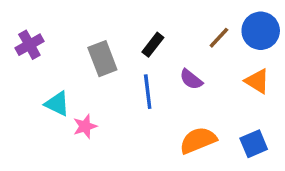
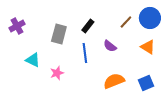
gray rectangle: (102, 59) -> (59, 34), turned 36
pink star: (85, 126) -> (57, 73), moved

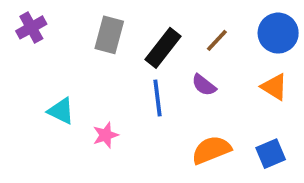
brown line: (126, 22) -> (217, 40), moved
purple cross: (17, 26) -> (31, 27), moved
black rectangle: (88, 26) -> (163, 48), size x1.5
gray rectangle: (59, 34) -> (109, 35), moved

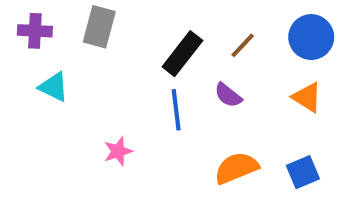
purple cross: (31, 27) -> (35, 31), turned 32
gray rectangle: (109, 35) -> (99, 27), moved
cyan triangle: (61, 111) -> (54, 87), moved

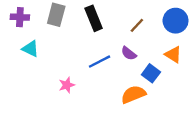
black rectangle: (182, 54) -> (94, 18), moved, turned -60
blue line: (176, 110) -> (99, 62), turned 70
blue square: (303, 172) -> (151, 73), moved, turned -30

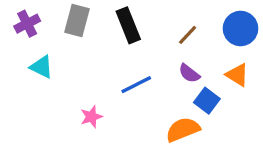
purple cross: (20, 17) -> (27, 24), turned -30
purple semicircle: (129, 53) -> (189, 73), moved

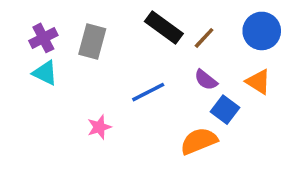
gray rectangle: (77, 20) -> (92, 41), moved
purple cross: (27, 24) -> (43, 38), moved
black rectangle: (128, 25) -> (164, 27), moved, turned -32

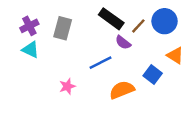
blue circle: (262, 31) -> (165, 21), moved
purple semicircle: (206, 80) -> (123, 42), moved
orange semicircle: (199, 141) -> (122, 90), moved

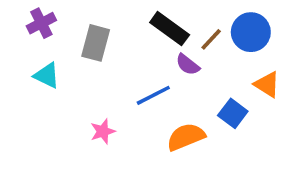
purple cross: (29, 26) -> (41, 23), moved

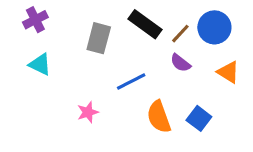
gray rectangle: (96, 43) -> (99, 38), moved
purple semicircle: (188, 65) -> (180, 63), moved
blue square: (233, 113) -> (199, 118), moved
orange semicircle: (186, 137) -> (159, 117), turned -88

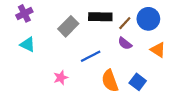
black rectangle: (145, 24) -> (100, 17), turned -35
gray rectangle: (99, 38) -> (68, 26), turned 30

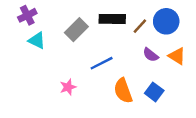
purple semicircle: (125, 43) -> (151, 55), moved
cyan triangle: (28, 44) -> (37, 40), moved

